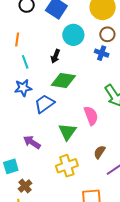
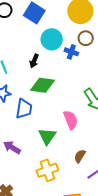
blue cross: (102, 53) -> (71, 52), moved
blue trapezoid: (44, 104) -> (24, 109), turned 135

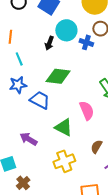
black arrow: (34, 61) -> (49, 43), moved
blue trapezoid: (24, 109) -> (40, 100), turned -70
green triangle: (47, 136) -> (64, 127), turned -36

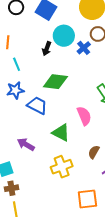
blue cross: (86, 42) -> (84, 48), turned 32
brown cross: (23, 183) -> (11, 188), moved, turned 32

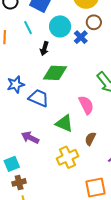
black arrow: (47, 49) -> (44, 49), moved
cyan line: (17, 64) -> (28, 28), moved
brown semicircle: (94, 152) -> (90, 139), moved

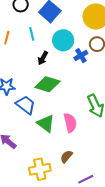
green triangle: (64, 123) -> (46, 124), moved

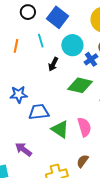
green diamond: (47, 84) -> (80, 85), moved
blue trapezoid: (26, 105) -> (39, 112), turned -40

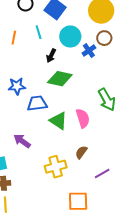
green diamond: (80, 85) -> (60, 79), moved

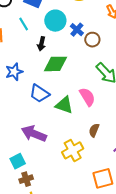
brown circle: (104, 38) -> (92, 40), moved
blue star: (17, 86) -> (14, 72), moved
blue trapezoid: (37, 103) -> (39, 93), turned -125
purple arrow: (22, 141) -> (34, 134), size x1.4

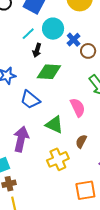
cyan line: (24, 24) -> (28, 34), moved, turned 72
green triangle: (64, 105) -> (54, 125), moved
purple arrow: (34, 134) -> (21, 139), turned 75

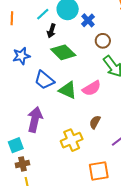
brown circle: (88, 51) -> (103, 41), moved
green diamond: (49, 72) -> (63, 52), turned 40
pink semicircle: (78, 107) -> (92, 88), turned 84
green triangle: (54, 125) -> (68, 90), moved

